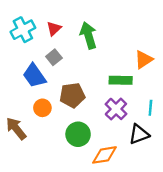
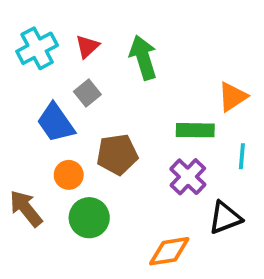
cyan line: (150, 108) -> (242, 156), moved
green circle: (78, 134) -> (89, 218), moved

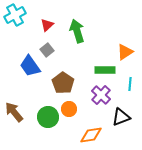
cyan cross: (37, 48) -> (15, 15), moved
brown pentagon: (117, 154) -> (63, 83), turned -30
orange circle: (69, 175) -> (69, 109), moved

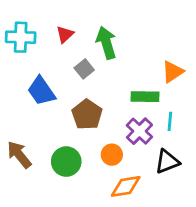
cyan cross: (15, 15) -> (21, 37), moved, turned 30
gray square: (47, 50) -> (84, 69), moved
cyan line: (130, 84) -> (170, 121), moved
orange circle: (69, 109) -> (112, 155), moved

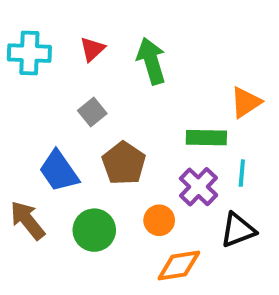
gray square: (84, 69) -> (92, 112), moved
blue trapezoid: (41, 91) -> (59, 171), moved

